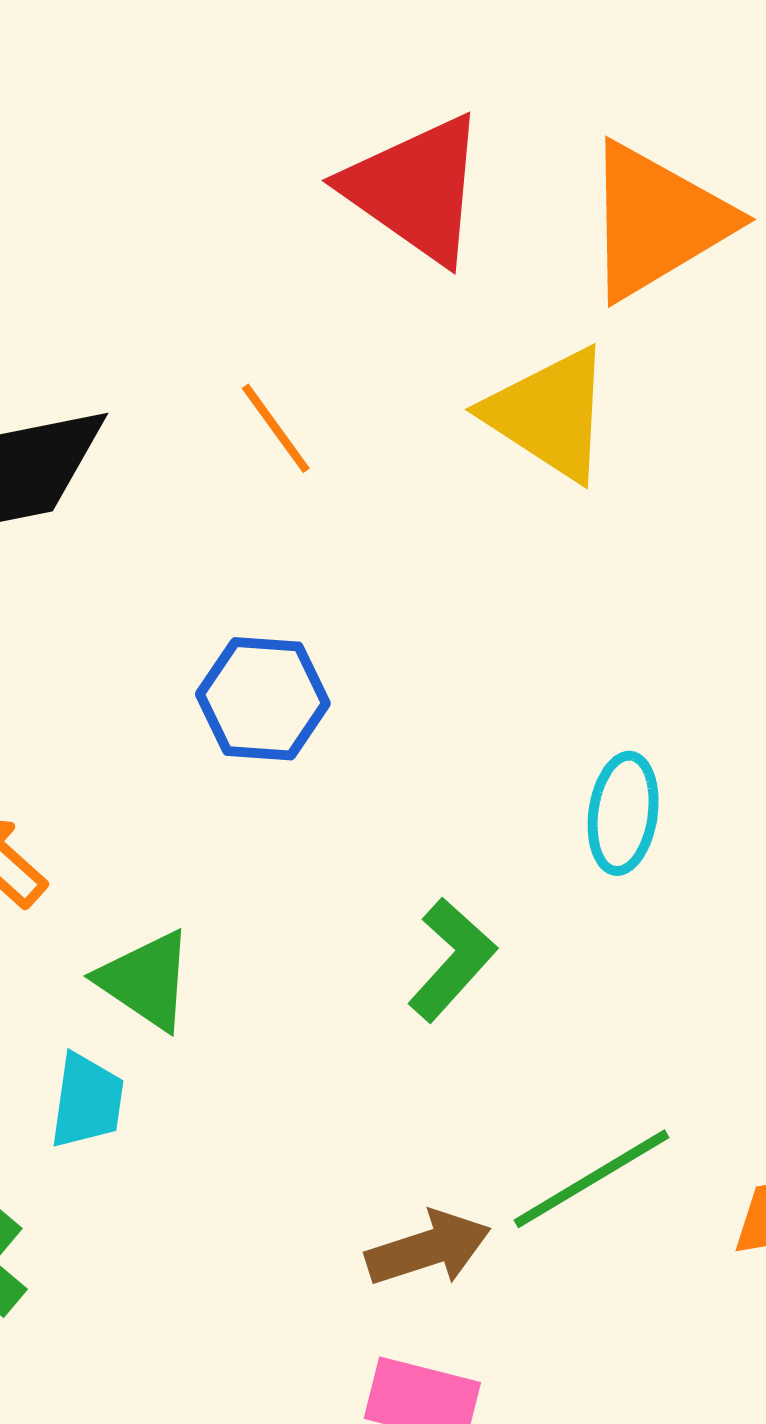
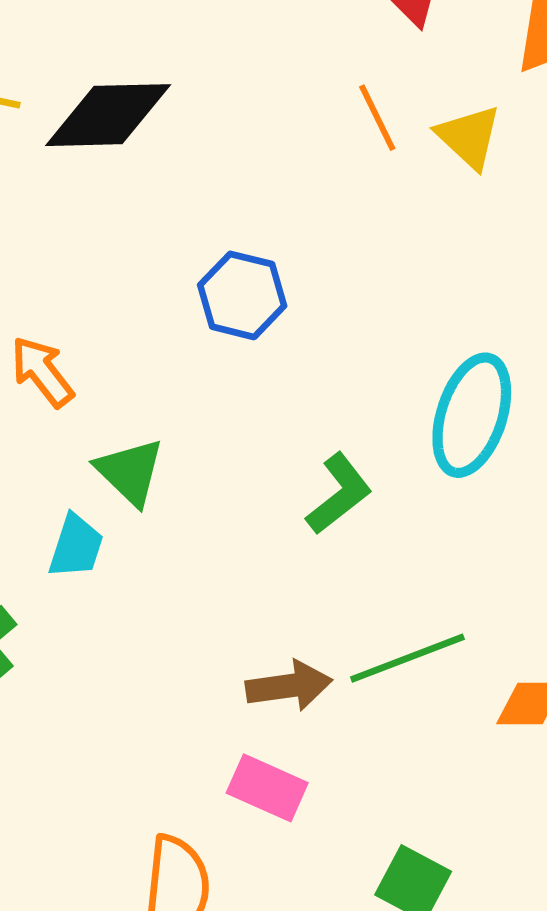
yellow triangle: (549, 414) -> (469, 137), size x0.7
orange line: (276, 428) -> (377, 118), moved
cyan ellipse: (623, 813) -> (472, 415), size x1.5

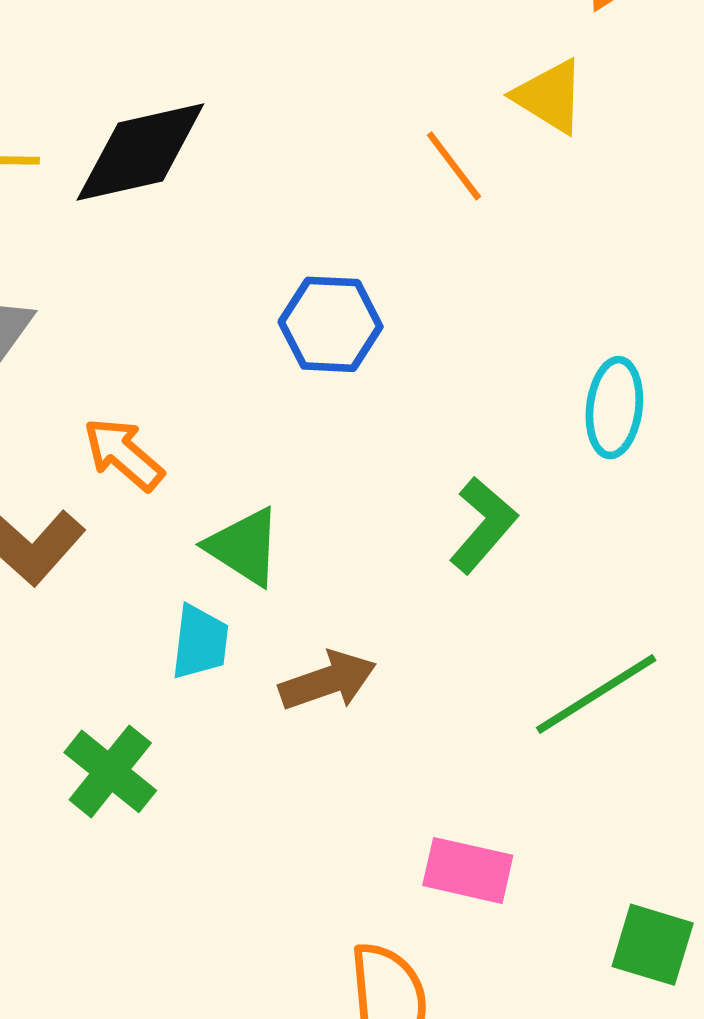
orange line: (377, 118) -> (454, 166), moved
cyan ellipse: (472, 415) -> (614, 408), size x0.7
brown arrow: (289, 686) -> (328, 681), moved

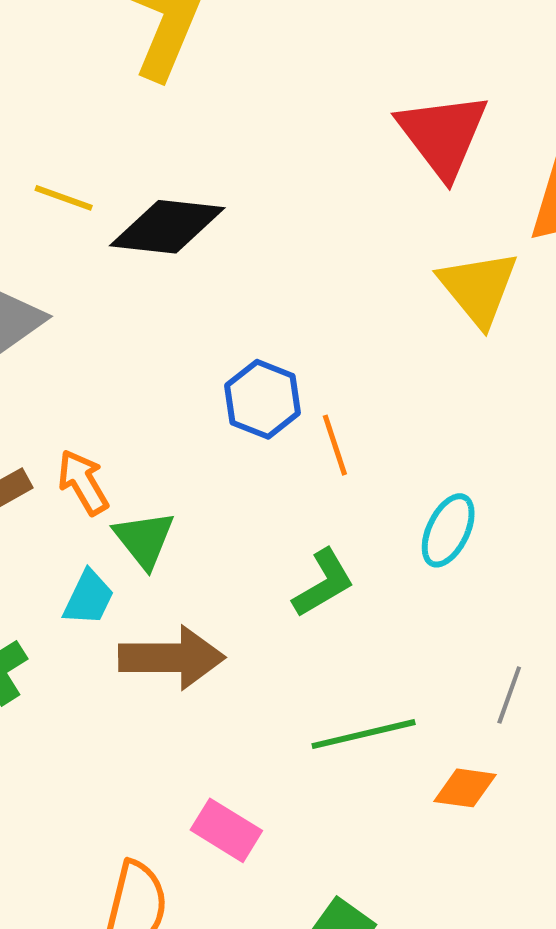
yellow triangle: (549, 96) -> (478, 288), size x1.4
orange line: (454, 166) -> (335, 445), moved
orange arrow: (123, 454) -> (83, 482), moved
brown arrow: (328, 681) -> (172, 658), size x1.4

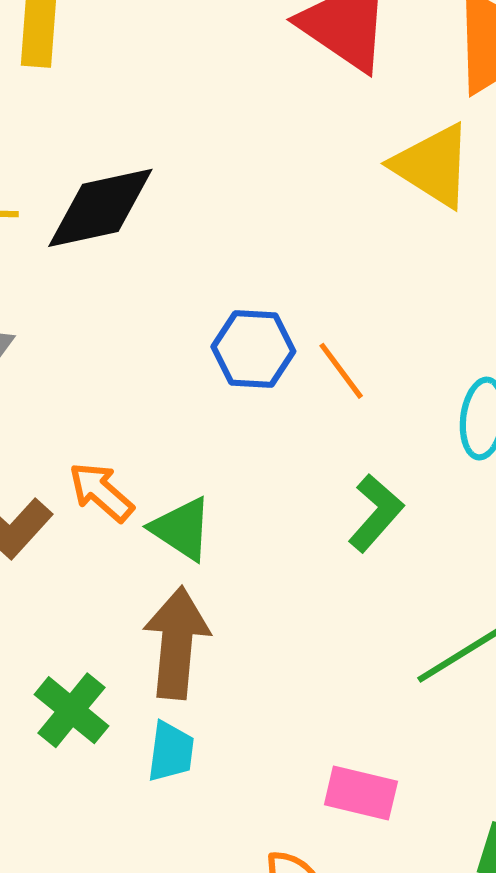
cyan trapezoid: (89, 598) -> (171, 752), moved
brown arrow: (172, 658) -> (177, 643), moved, turned -66

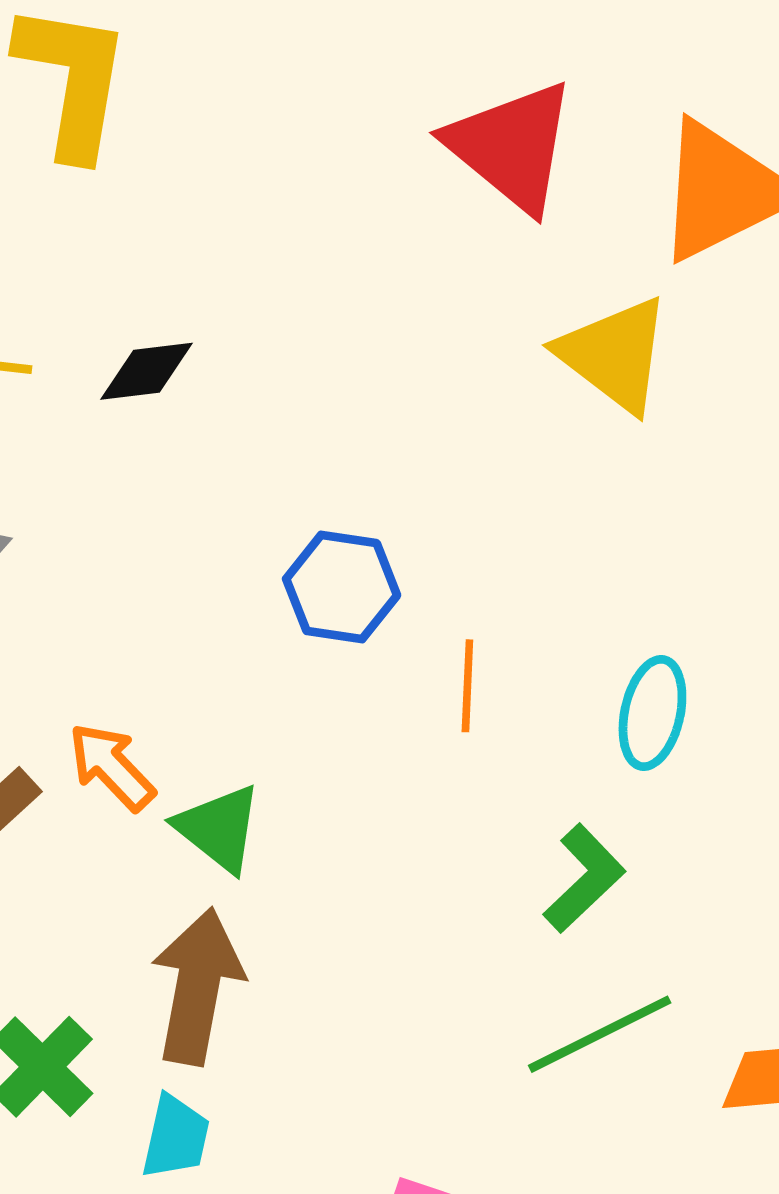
black diamond: (100, 208) -> (146, 371), size x0.6
orange line: (341, 371) -> (467, 686), moved, turned 34
green L-shape: (376, 513) -> (584, 878), moved

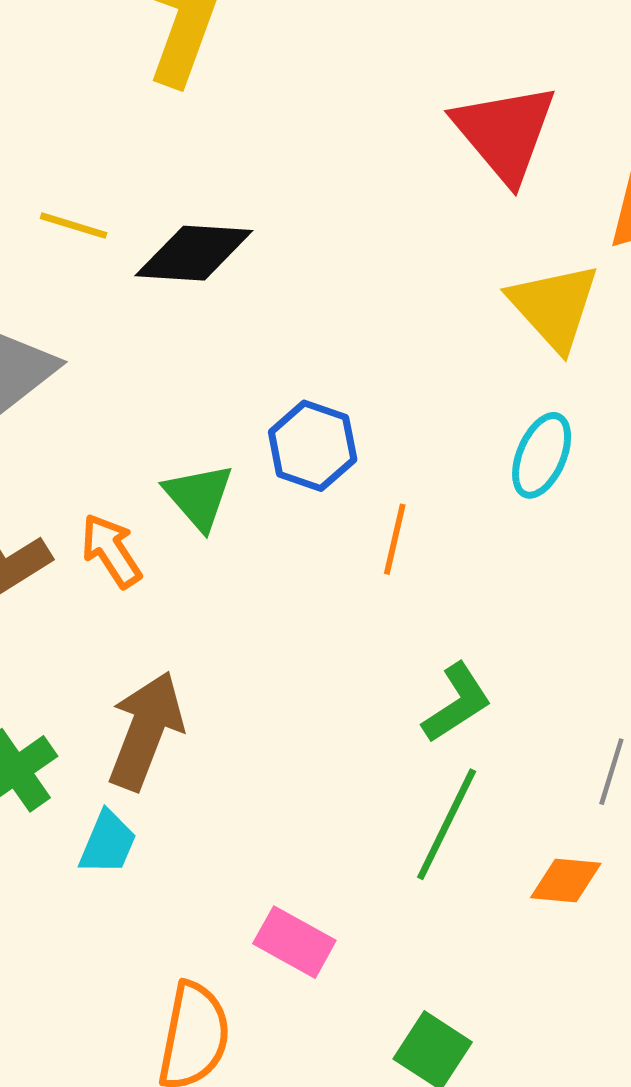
black diamond: (146, 371) -> (194, 253), size x1.5
cyan ellipse: (652, 713) -> (542, 455), moved
green triangle: (219, 828) -> (199, 497), moved
green line: (600, 1034) -> (447, 824), turned -48

